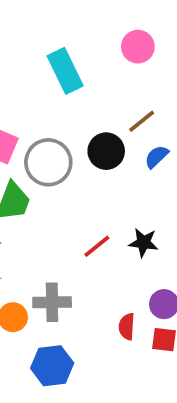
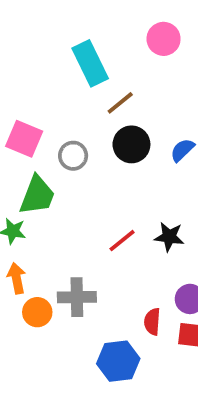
brown line: (142, 121) -> (120, 103), moved
gray circle: (48, 162) -> (73, 156), size x0.6
blue hexagon: (52, 366) -> (118, 361), moved

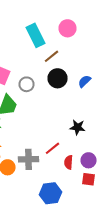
pink circle: (164, 39) -> (68, 28), moved
red line: (122, 241) -> (52, 148), moved
red semicircle: (152, 322) -> (68, 162), moved

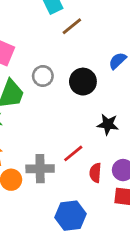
black circle: (58, 78) -> (83, 82), moved
gray circle: (26, 84) -> (43, 76), moved

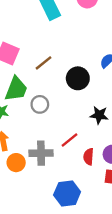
brown line: (72, 26) -> (43, 63), moved
gray circle: (43, 76) -> (40, 104), moved

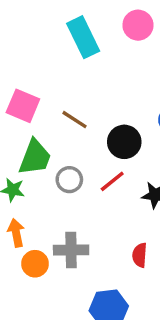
brown line: (43, 63) -> (74, 120), turned 72
red line: (69, 140) -> (112, 181), moved

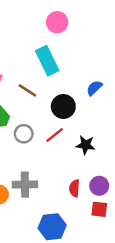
pink circle: (138, 25) -> (57, 22), moved
cyan rectangle: (83, 37) -> (47, 61), moved

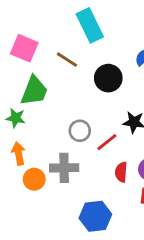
gray circle: (24, 134) -> (80, 131), moved
red line: (55, 135) -> (107, 142), moved

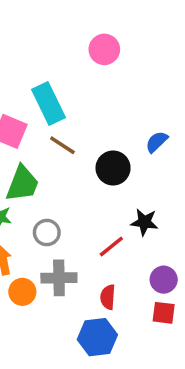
cyan rectangle: (90, 25) -> (49, 103), moved
gray circle: (80, 131) -> (47, 233), moved
red semicircle: (121, 172) -> (108, 297), moved

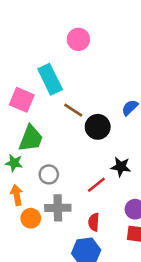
pink circle: (104, 49) -> (78, 39), moved
brown line: (62, 145) -> (73, 110), moved

